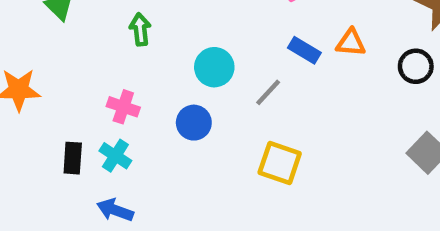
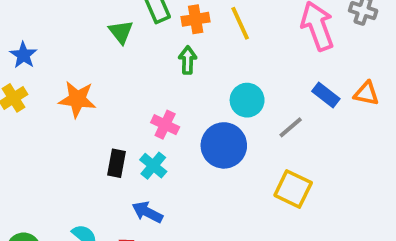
blue circle: (194, 123) -> (224, 145), size x1.5

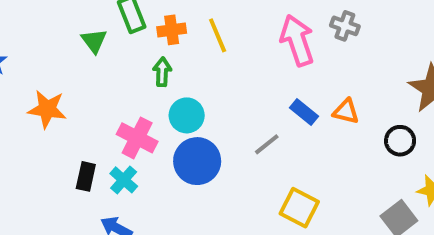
cyan circle: (247, 100) -> (187, 115), moved
pink cross: (165, 125) -> (137, 138), size x1.4
yellow square: (293, 189) -> (299, 208), moved

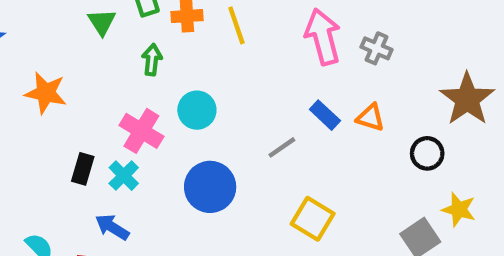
gray cross: (345, 26) -> (377, 48), moved
green arrow: (162, 72) -> (152, 60), moved
blue circle: (197, 161) -> (210, 187), moved

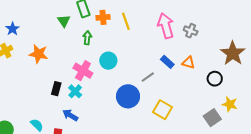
blue circle: (210, 187) -> (128, 96), moved

